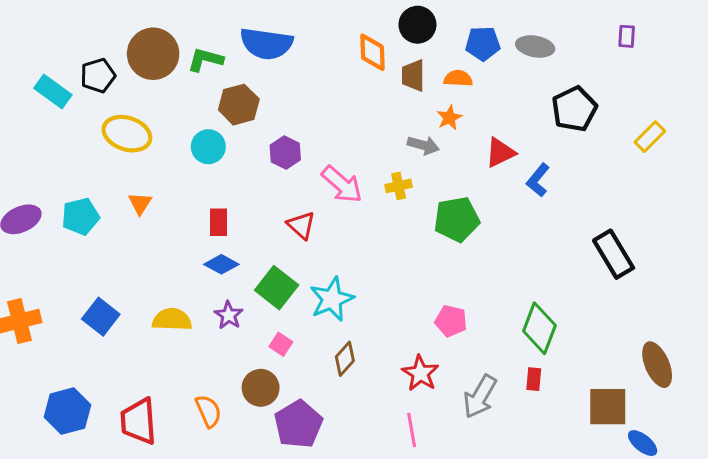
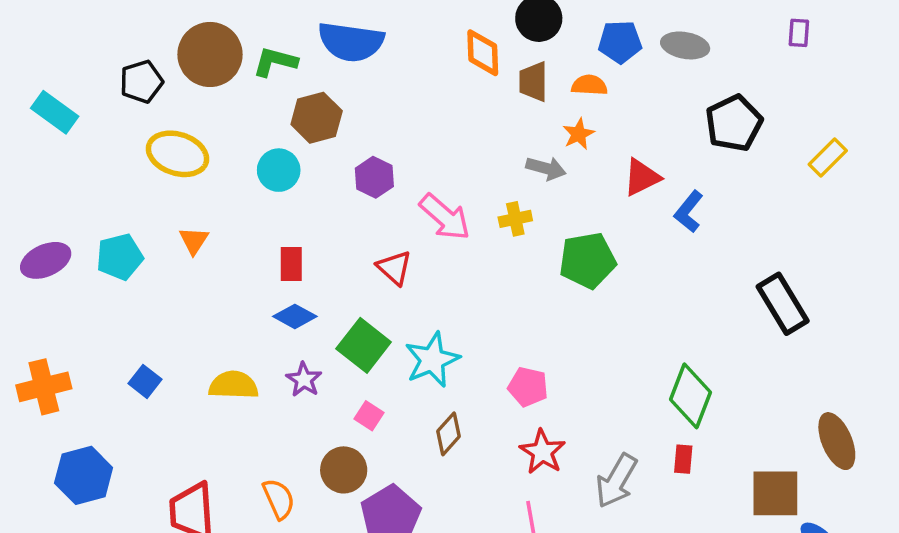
cyan rectangle: (53, 92) -> (55, 112), moved
blue square: (101, 317) -> (145, 381), size x0.7
pink pentagon: (451, 321) -> (528, 387), moved
blue hexagon: (67, 411) -> (84, 475), moved

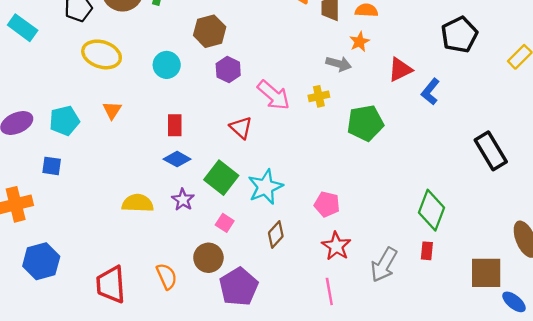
brown hexagon: (317, 118) -> (210, 31), moved
blue square: (145, 381) -> (52, 166), moved, turned -30

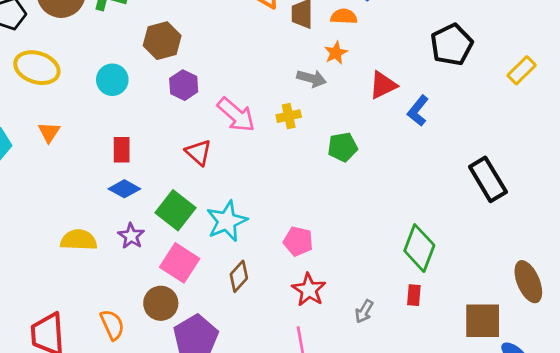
green pentagon: (365, 123) -> (343, 147), size x0.7
pink square: (225, 223) -> (180, 263), size x1.8
gray arrow: (384, 265) -> (364, 311), size x0.6

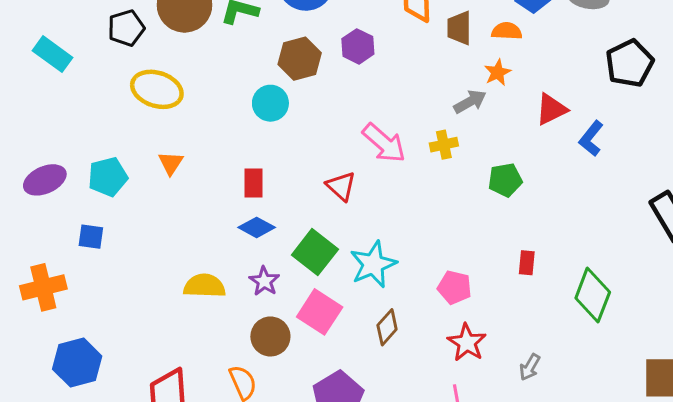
gray arrow: (312, 78) -> (470, 102), turned -44
cyan circle: (112, 80) -> (270, 103), moved
purple hexagon: (184, 85) -> (358, 46), moved
red rectangle: (414, 295) -> (527, 263), moved
brown circle: (161, 303) -> (270, 336), moved

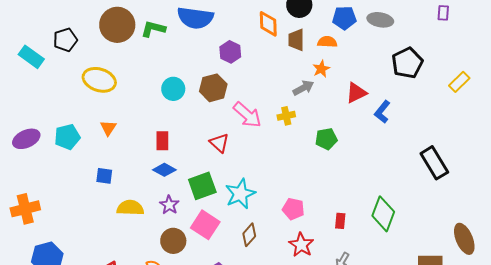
black pentagon: (126, 28) -> (65, 40), moved
brown hexagon: (300, 59) -> (213, 88), moved
blue square: (91, 237) -> (104, 176), moved
green square: (315, 252) -> (202, 186), turned 32
red rectangle: (527, 263) -> (340, 221), moved

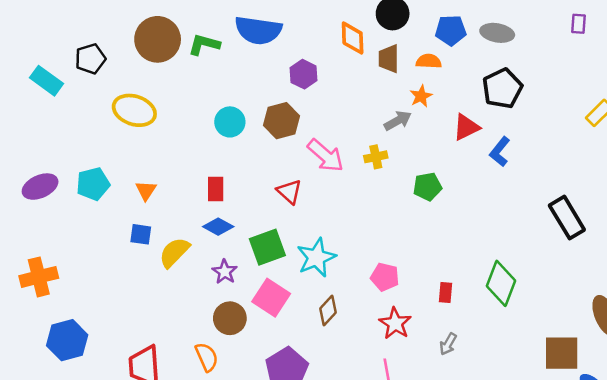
black pentagon: (407, 63) -> (502, 88), moved
orange triangle: (108, 128) -> (146, 190), moved
yellow semicircle: (130, 208) -> (174, 252), moved, turned -48

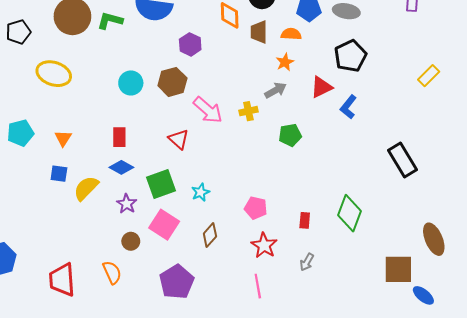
gray arrow: (398, 121) -> (276, 90), moved
cyan star: (316, 258) -> (201, 192), size x0.6
brown circle: (230, 318) -> (131, 241), size x0.7

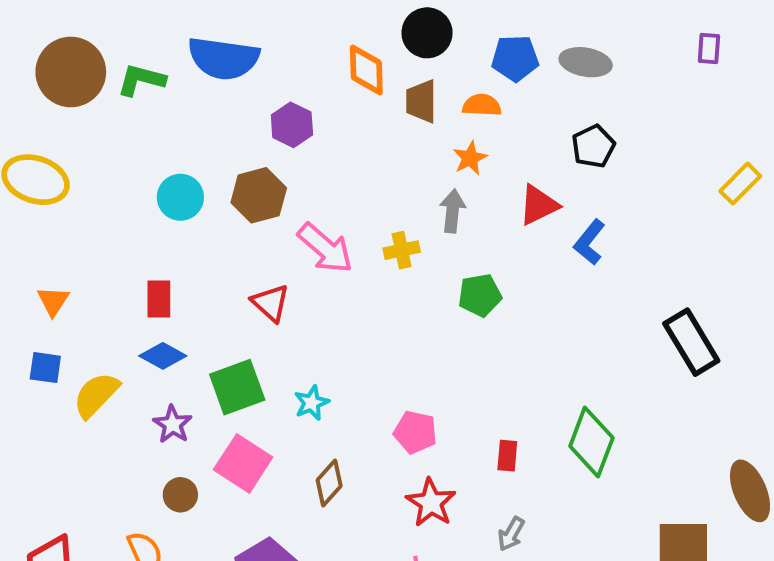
black pentagon: (350, 56) -> (593, 146), size x0.7
gray arrow: (276, 90) -> (452, 211), turned -55

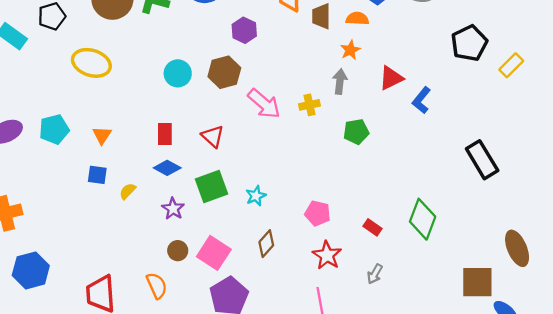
black pentagon: (593, 146) -> (469, 43), moved, size x1.4
red triangle: (270, 303) -> (213, 136), moved
yellow semicircle: (96, 395) -> (128, 191), size x0.6
red rectangle: (507, 456) -> (372, 227), turned -60
pink square: (243, 463) -> (214, 253), moved

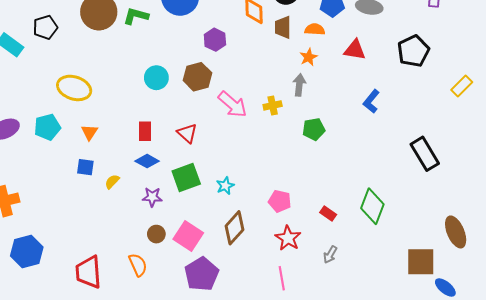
yellow ellipse: (91, 63) -> (74, 88), moved
yellow rectangle: (511, 65) -> (462, 86), moved
red triangle: (391, 78) -> (355, 50), moved, turned 35
purple star: (173, 209) -> (152, 197), turned -30
brown diamond: (266, 244) -> (235, 228), size x1.4

